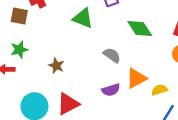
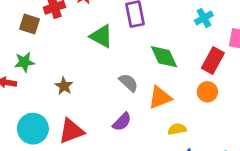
orange triangle: (136, 78) -> (160, 98), moved
purple semicircle: (111, 90) -> (122, 122), turned -36

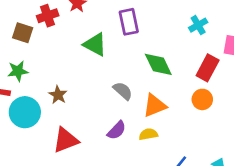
cyan circle: (33, 129) -> (25, 112), moved
yellow semicircle: (177, 129) -> (148, 134), moved

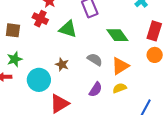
red cross: (48, 16) -> (40, 19), moved, turned -35
brown star: (58, 95) -> (62, 64), moved
cyan circle: (25, 112) -> (39, 80), moved

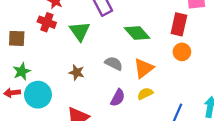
green triangle: (68, 29) -> (80, 31), turned 42
cyan circle: (39, 80) -> (38, 95), moved

